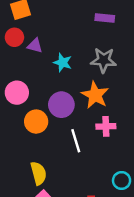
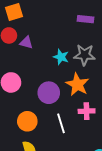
cyan star: (63, 63) -> (61, 57), moved
orange circle: (36, 122) -> (27, 121), moved

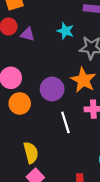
cyan star: (61, 57) -> (65, 31), moved
orange circle: (27, 121) -> (20, 104), moved

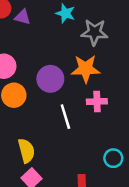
orange star: (83, 80) -> (86, 69), turned -30

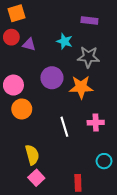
purple circle: (50, 79) -> (52, 78), moved
pink cross: (97, 101) -> (96, 123), moved

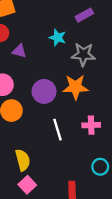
purple rectangle: (89, 20) -> (84, 15), turned -35
purple triangle: (29, 44) -> (19, 51), moved
purple circle: (52, 78) -> (44, 91), moved

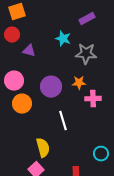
orange star: (75, 87) -> (79, 83), size x0.6
pink cross: (91, 125) -> (93, 99), moved
yellow semicircle: (23, 160) -> (43, 148), moved

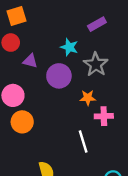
gray star: (86, 54) -> (96, 64), turned 30
purple circle: (51, 87) -> (59, 76), moved
white line: (63, 121) -> (83, 141), moved

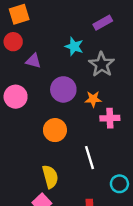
purple circle: (59, 76) -> (63, 89), moved
orange circle: (22, 122) -> (55, 130), moved
white line: (83, 141) -> (90, 158), moved

